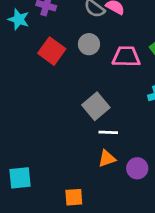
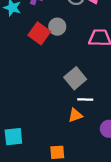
gray circle: (89, 44) -> (57, 27), moved
orange triangle: (107, 159) -> (75, 115), moved

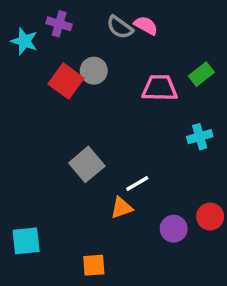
gray square: (75, 78) -> (87, 164), moved
white line: (85, 100) -> (137, 184), turned -32

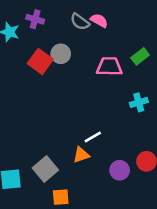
gray square: (87, 164) -> (45, 169), moved

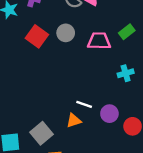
gray circle: (61, 54) -> (66, 33), moved
white line: (93, 137) -> (84, 104), turned 49
purple circle: (120, 170) -> (109, 114), moved

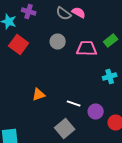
red square: (37, 36) -> (19, 44), moved
orange triangle: (74, 121) -> (39, 94), moved
gray square: (41, 133) -> (65, 128), moved

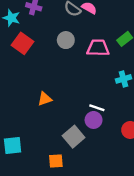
white line: (74, 104) -> (97, 108), moved
purple circle: (96, 112) -> (94, 120), moved

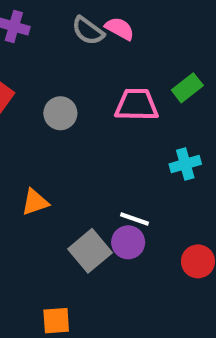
gray circle: (66, 40) -> (60, 113), moved
gray square: (74, 137) -> (90, 251), moved

